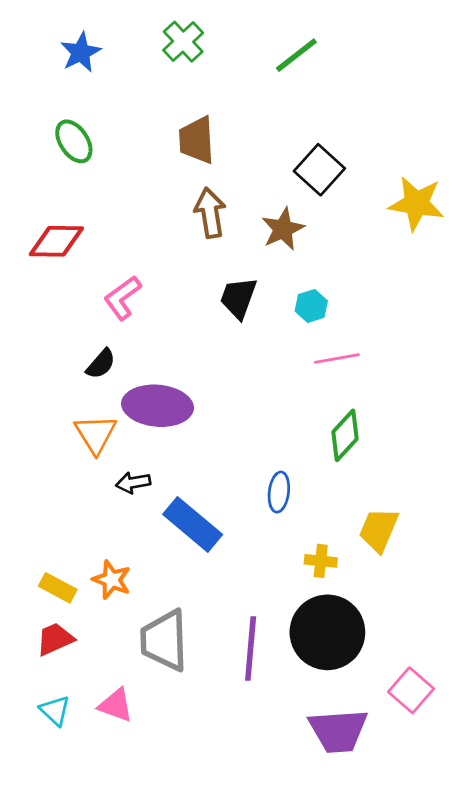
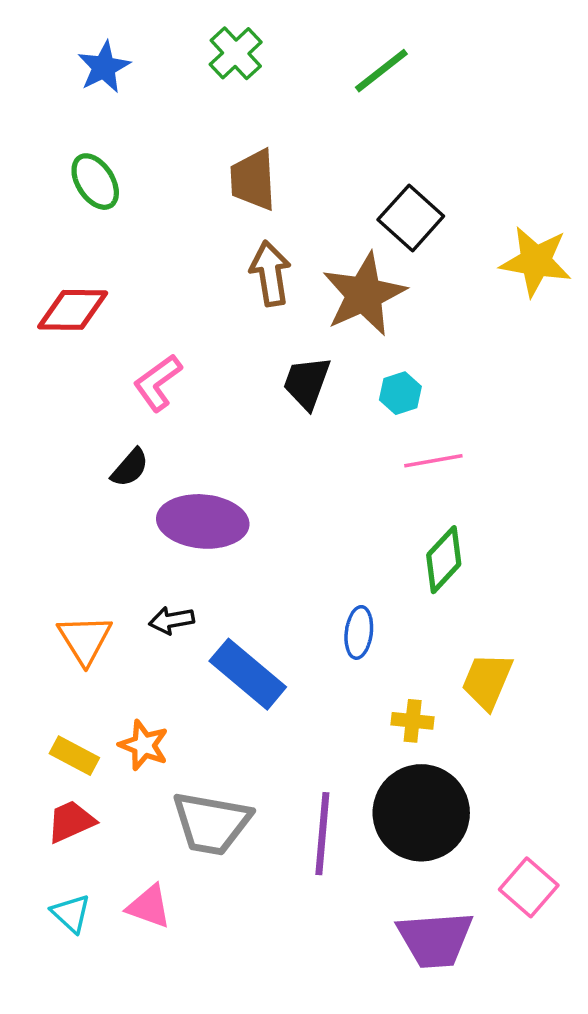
brown star: (283, 229) -> (364, 294), size x1.5
orange triangle: (95, 434) -> (85, 639), moved
gray trapezoid: (164, 640) -> (211, 823), turned -78

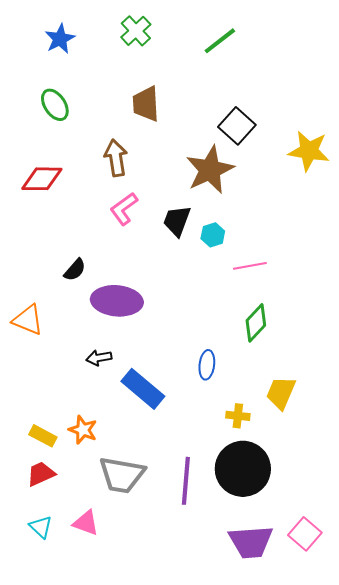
brown arrow: (270, 273) -> (116, 158), moved
pink L-shape: (158, 383) -> (124, 209), moved
cyan hexagon: (400, 393) -> (213, 235), moved
orange triangle: (85, 639) -> (28, 320), moved, turned -36
pink square: (529, 887) -> (305, 534), moved

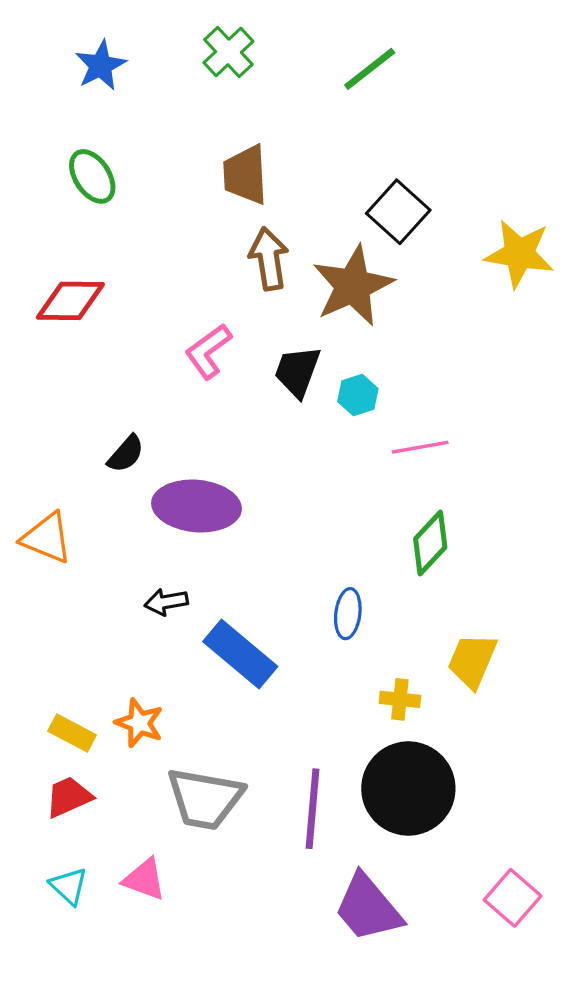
brown arrow: (116, 158) -> (269, 259), moved
purple trapezoid: (251, 542) -> (368, 908), moved, turned 54

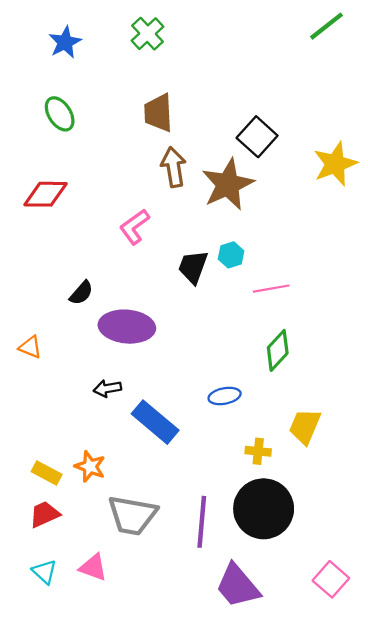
green line: (370, 69) -> (327, 26), moved
yellow star: (519, 254) -> (335, 164), turned -30
black trapezoid: (297, 371) -> (193, 267), moved
orange triangle: (47, 538) -> (30, 347), size x0.7
blue ellipse: (348, 614) -> (225, 396), turned 72

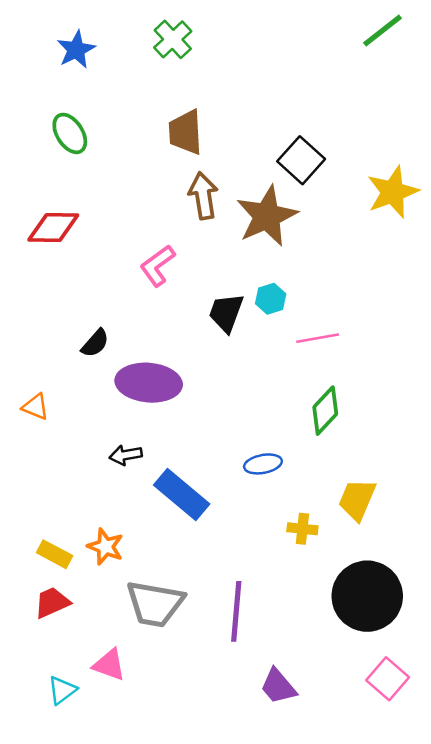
black circle: (264, 509) -> (367, 596), moved
cyan triangle: (44, 572) -> (62, 690), moved, turned 40
purple trapezoid: (238, 586) -> (278, 686), size x0.7

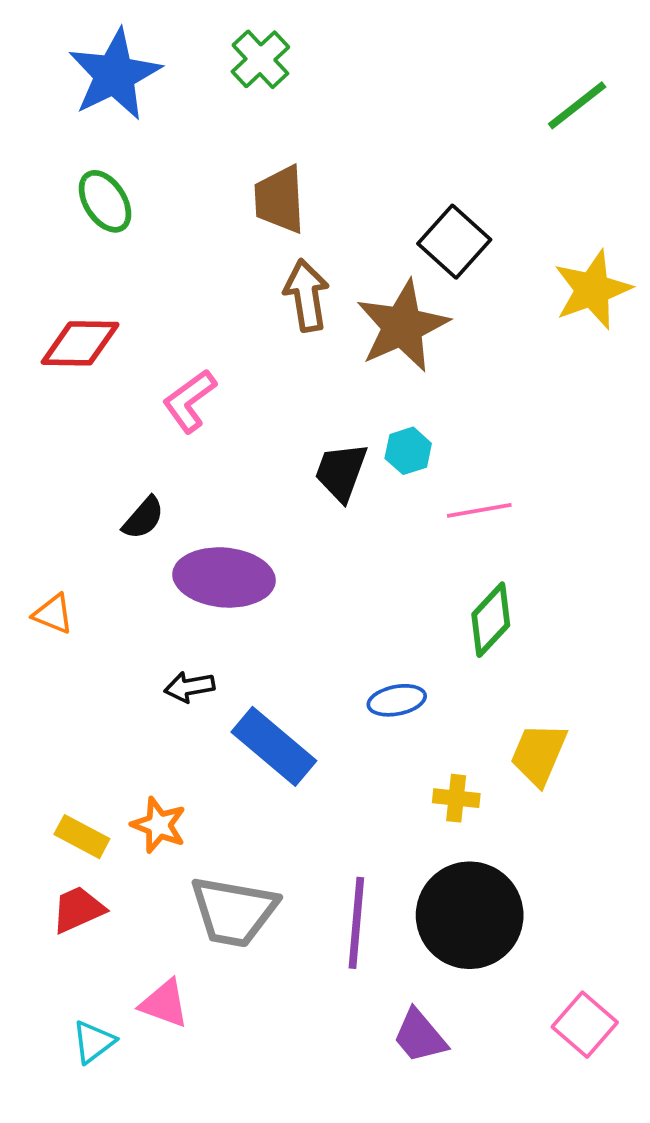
green line: (382, 30) -> (577, 105), moved
blue star: (76, 50) -> (115, 75), size x1.6
pink L-shape: (157, 266) -> (189, 401), moved
black circle: (367, 596) -> (470, 915), moved

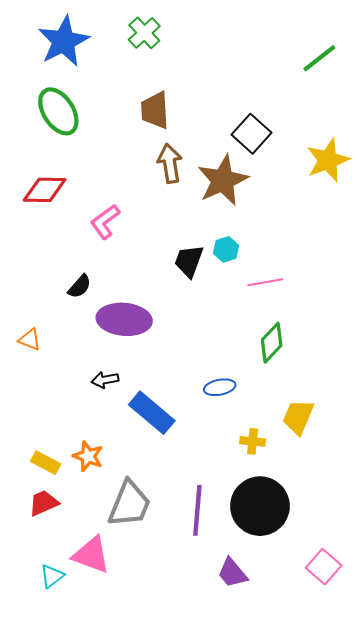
green ellipse: (105, 201) -> (58, 111), size x1.4
gray trapezoid: (234, 911) -> (129, 504), turned -78
pink triangle: (164, 1004) -> (91, 555), size x1.4

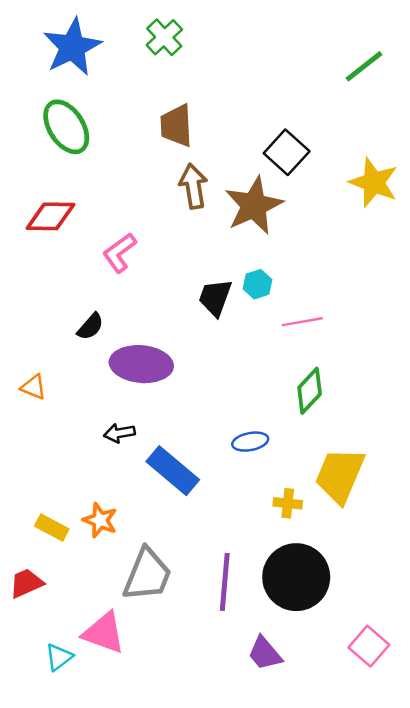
yellow star: (328, 160) -> (374, 183), turned -30
yellow trapezoid: (298, 417) -> (340, 475), size x1.4
red trapezoid: (44, 503) -> (26, 583), moved

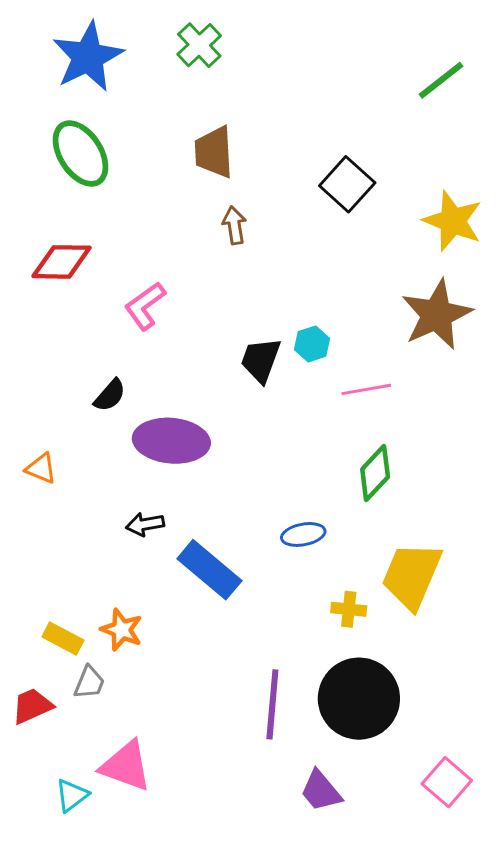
brown arrow: (193, 186) -> (234, 225), size x0.7
brown star: (254, 206) -> (437, 315), moved
gray trapezoid: (147, 575) -> (89, 682), moved, size x0.5

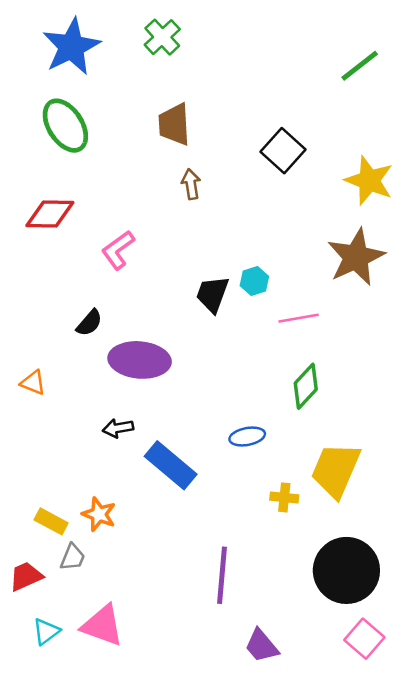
black circle: (359, 699) -> (346, 570), moved
cyan triangle: (72, 795) -> (46, 631), moved

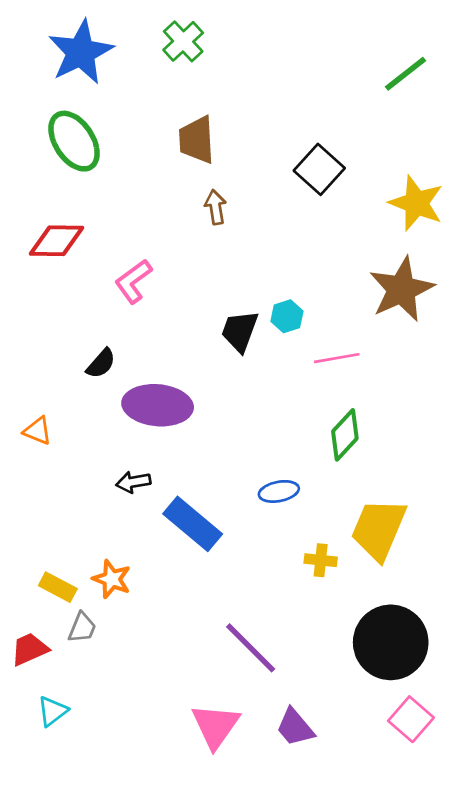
purple line: (222, 575) -> (251, 648), turned -50
pink triangle: (102, 625) -> (216, 726), moved, turned 45

